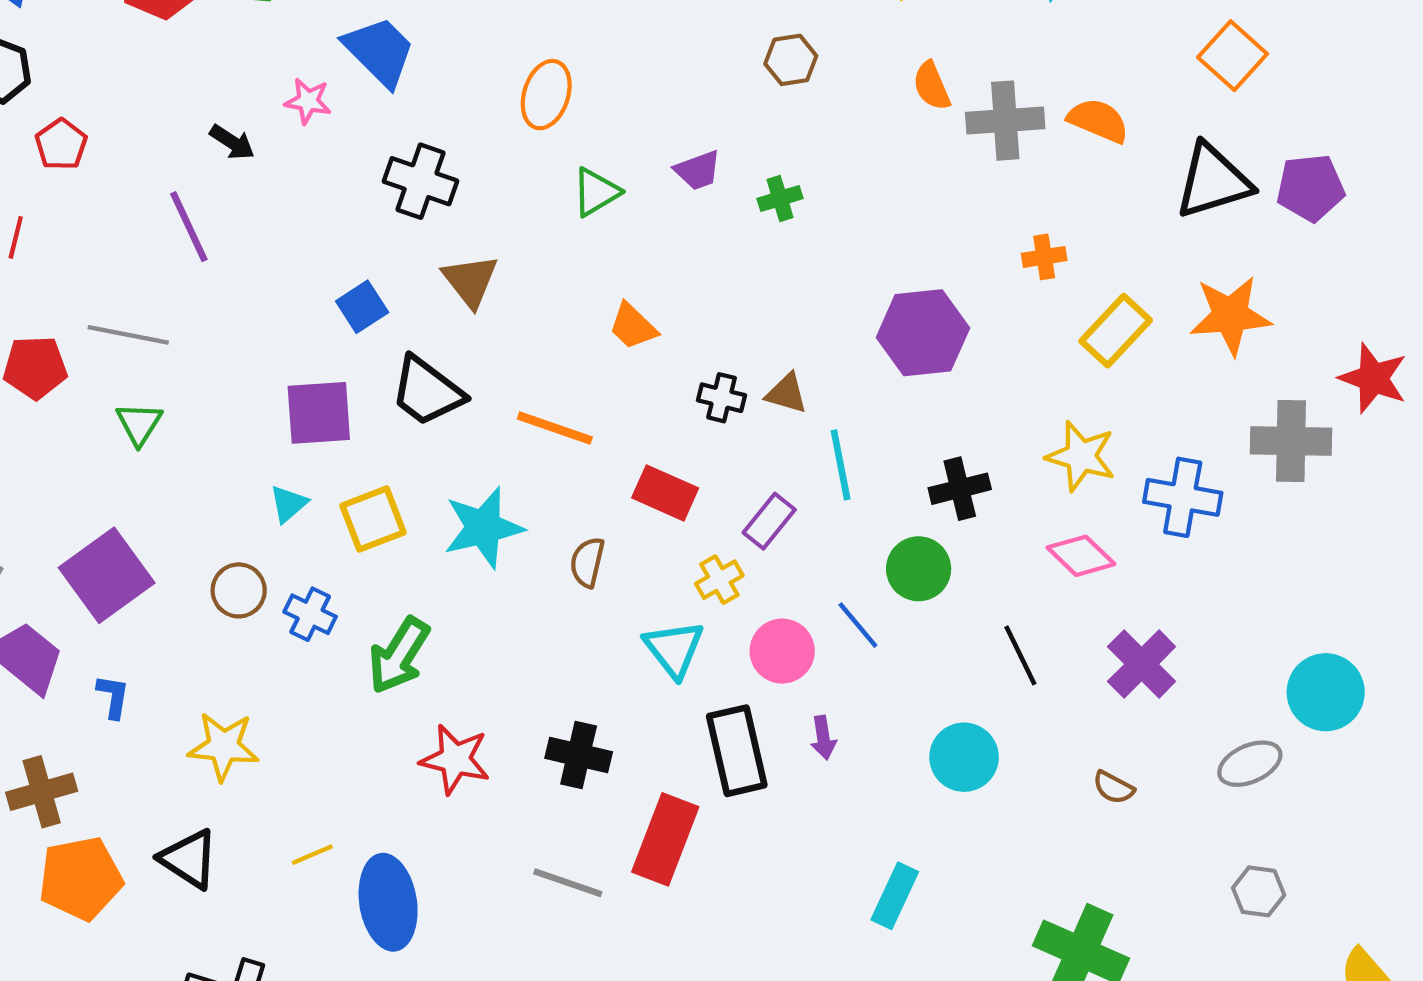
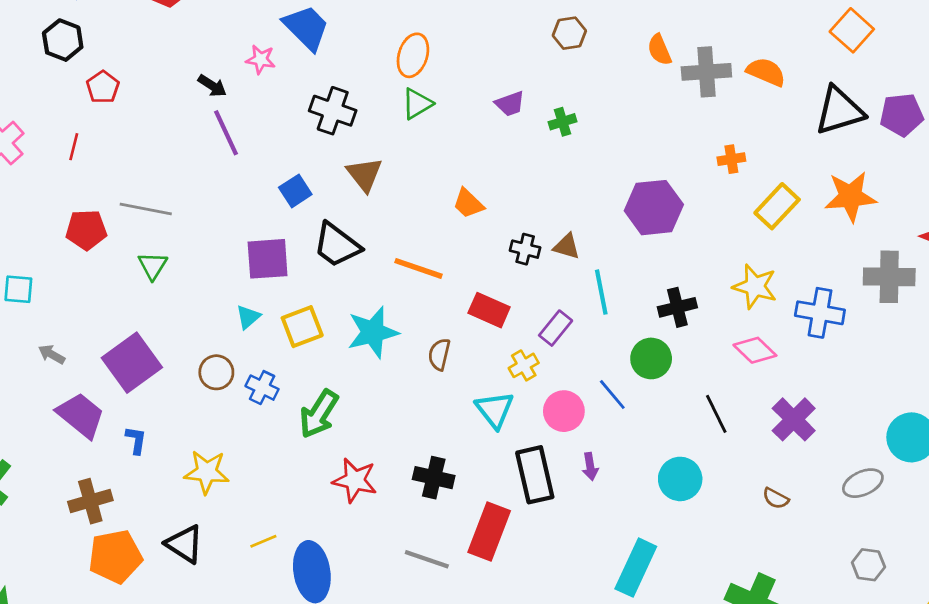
green triangle: (596, 192) -> (417, 104), moved
purple line: (189, 227) -> (226, 133), moved
cyan rectangle: (895, 896) -> (636, 568), size x1.4

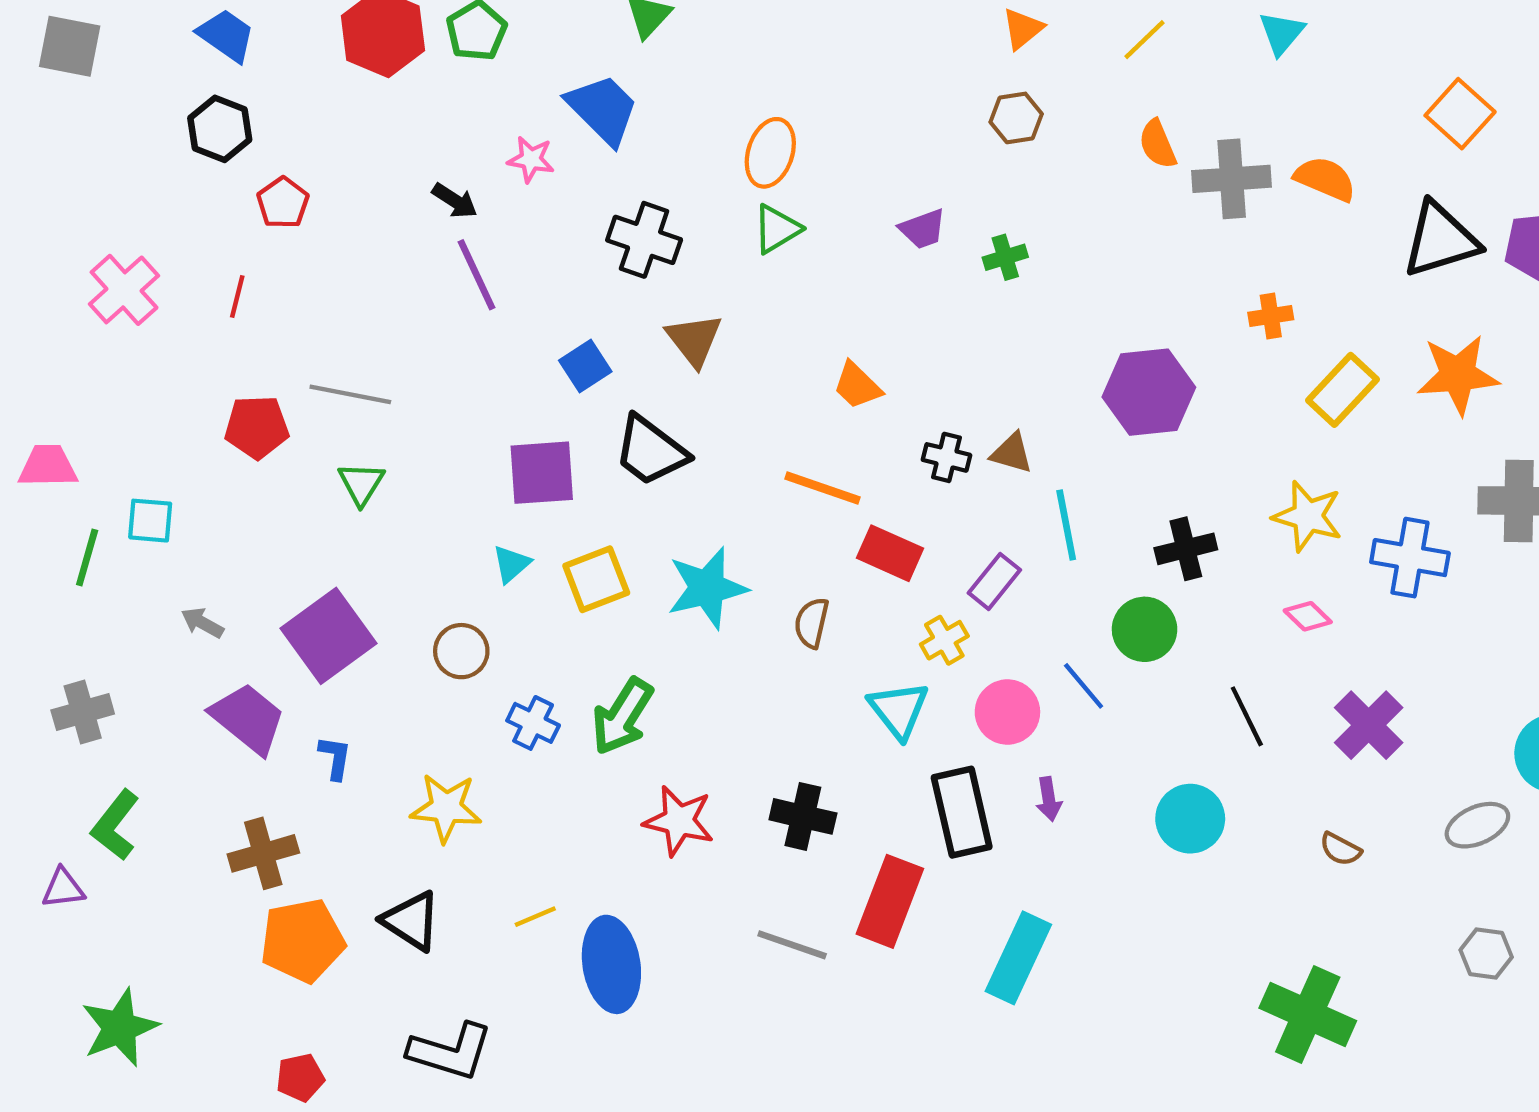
orange line: (418, 268) -> (822, 488), moved
pink diamond: (755, 350) -> (1308, 616), size x0.7
blue cross: (262, 388) -> (533, 723), moved
cyan rectangle: (636, 568) -> (1018, 958), moved

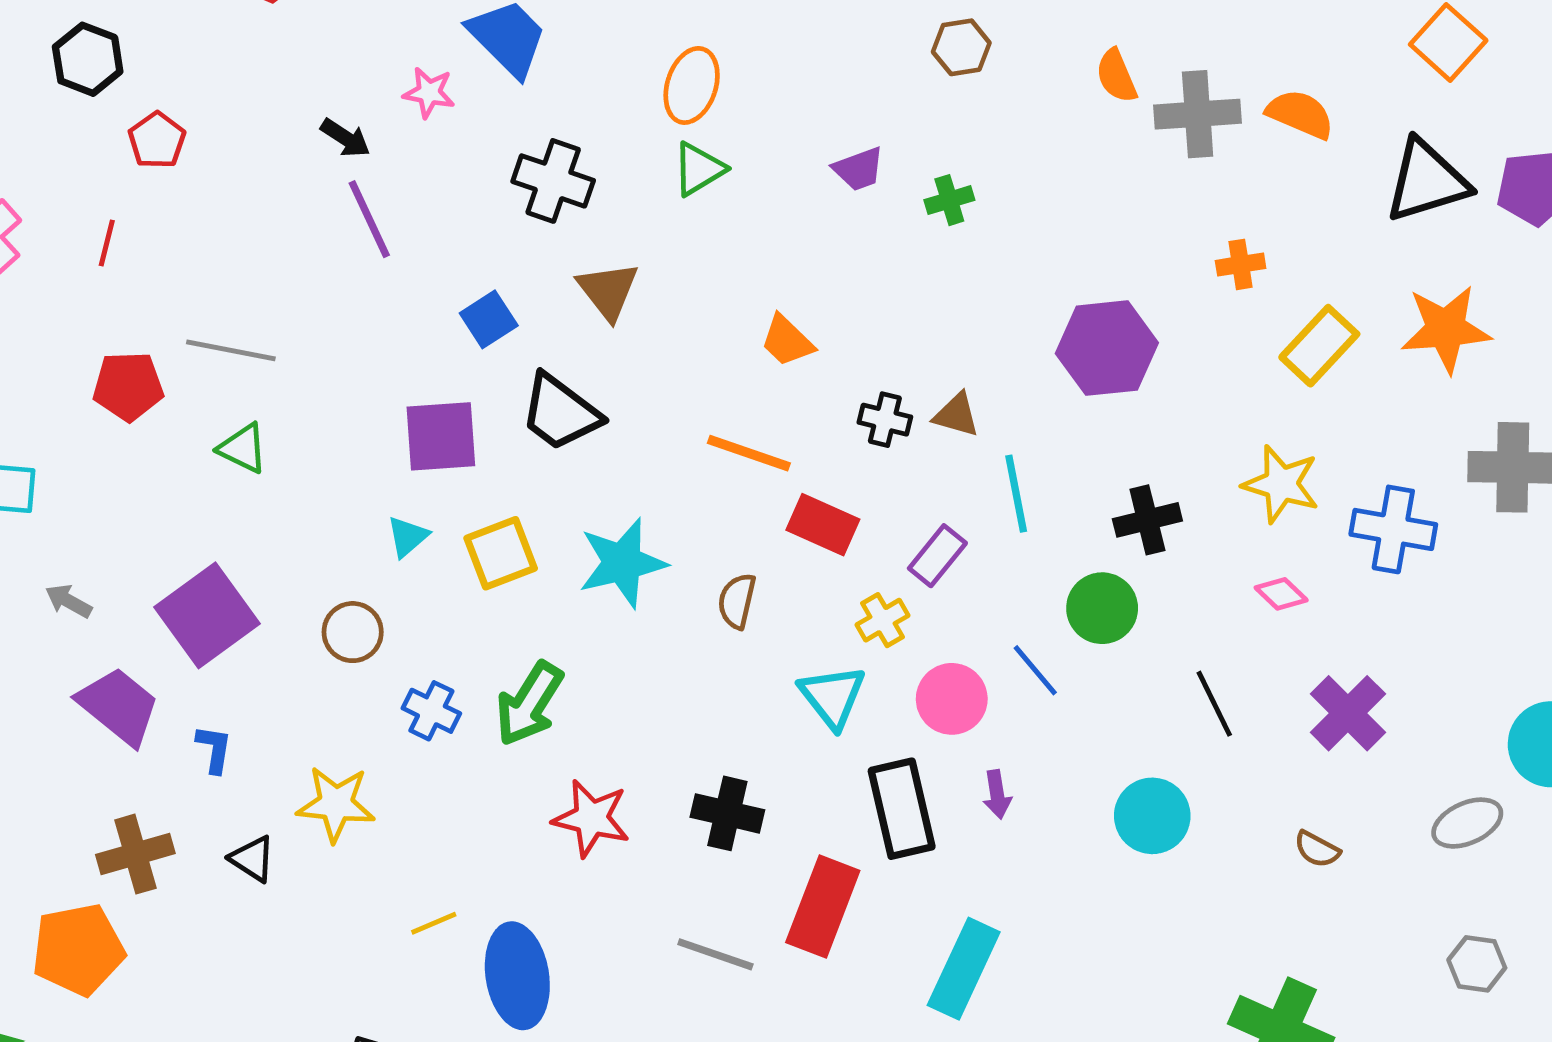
green triangle: (361, 484) -> (243, 448), turned -36
black triangle: (411, 921) -> (252, 859), moved, size x0.7
orange pentagon: (302, 940) -> (78, 950), moved

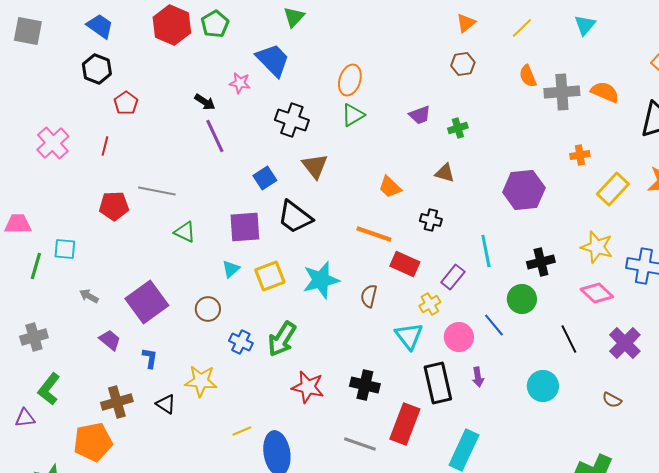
brown triangle: (956, 415) -> (445, 173), moved
green triangle: (243, 448) -> (185, 232), moved
pink diamond: (1281, 594) -> (597, 293), size x1.5
purple trapezoid: (119, 706) -> (110, 340), size x0.6

